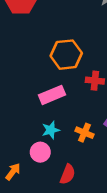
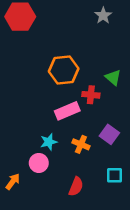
pink rectangle: (52, 95) -> (67, 111), moved
red semicircle: (68, 174) -> (76, 187), moved

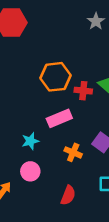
red cross: (91, 95) -> (83, 91), moved
cyan star: (49, 142) -> (30, 141), moved

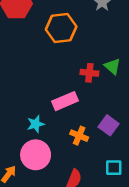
orange hexagon: (56, 77) -> (61, 28), moved
pink circle: (30, 171) -> (36, 155), size x1.5

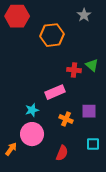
purple square: (109, 125) -> (89, 111), turned -35

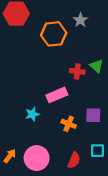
gray star: (84, 15) -> (80, 20), moved
pink circle: (32, 134) -> (37, 158), moved
red semicircle: (62, 153) -> (74, 160), moved

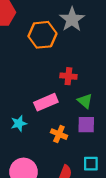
gray star: (80, 20) -> (72, 19), size x1.5
green triangle: (96, 66) -> (85, 101), moved

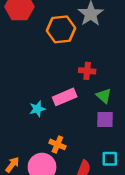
cyan star: (19, 123) -> (37, 109), moved
orange cross: (59, 134) -> (57, 144), moved

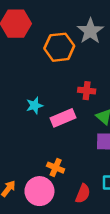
cyan star: (37, 109) -> (34, 105), moved

